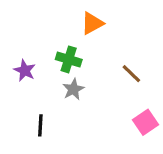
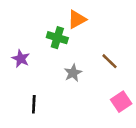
green cross: (69, 59) -> (57, 38), moved
gray star: (73, 89) -> (73, 73), moved

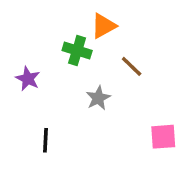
brown line: (109, 61) -> (132, 66), moved
pink square: (121, 102) -> (163, 137), turned 30

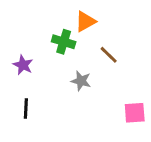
gray star: (98, 98) -> (81, 81), turned -30
black line: (45, 140) -> (26, 108), moved

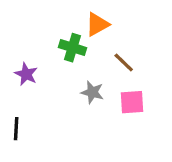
black line: (26, 108) -> (16, 129), moved
pink square: (135, 113) -> (132, 102), moved

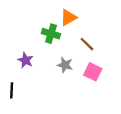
purple star: (26, 74) -> (26, 60), moved
pink square: (132, 102) -> (93, 72), turned 30

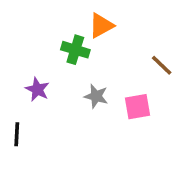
brown line: (87, 44) -> (162, 65), moved
pink square: (93, 72) -> (137, 107), turned -36

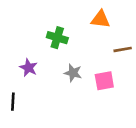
orange triangle: (101, 26) -> (100, 19), moved, turned 36
brown line: (162, 65) -> (123, 49), turned -54

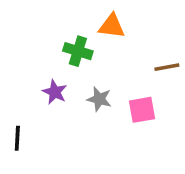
orange triangle: (100, 19) -> (112, 26), moved
purple star: (29, 68) -> (55, 92), moved

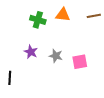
green cross: (78, 51) -> (38, 20), moved
brown line: (167, 67) -> (94, 16), moved

